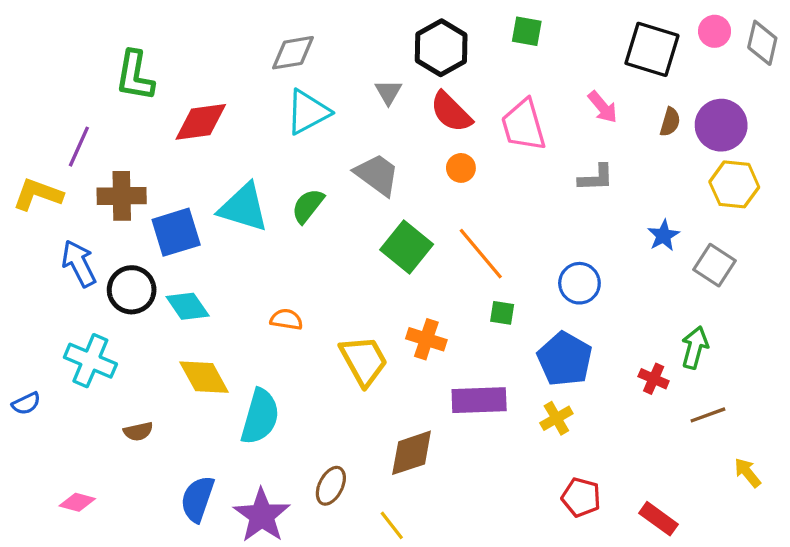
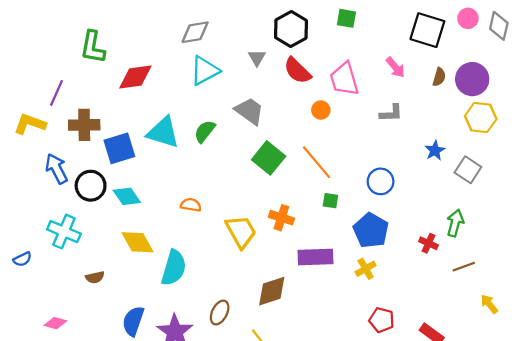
orange circle: (461, 168) -> (321, 110), moved

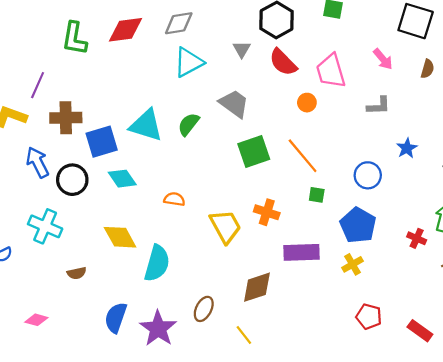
red diamond: (135, 77) -> (126, 30), moved
blue star: (435, 151) -> (407, 148), moved
green square: (269, 158) -> (254, 151), turned 32
cyan diamond: (127, 196) -> (122, 179), moved

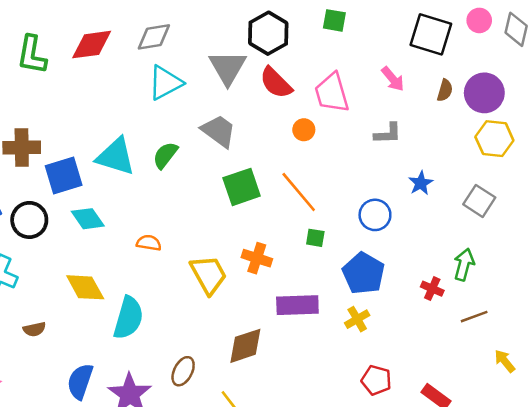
gray triangle: (242, 49) -> (228, 67), size x1.8

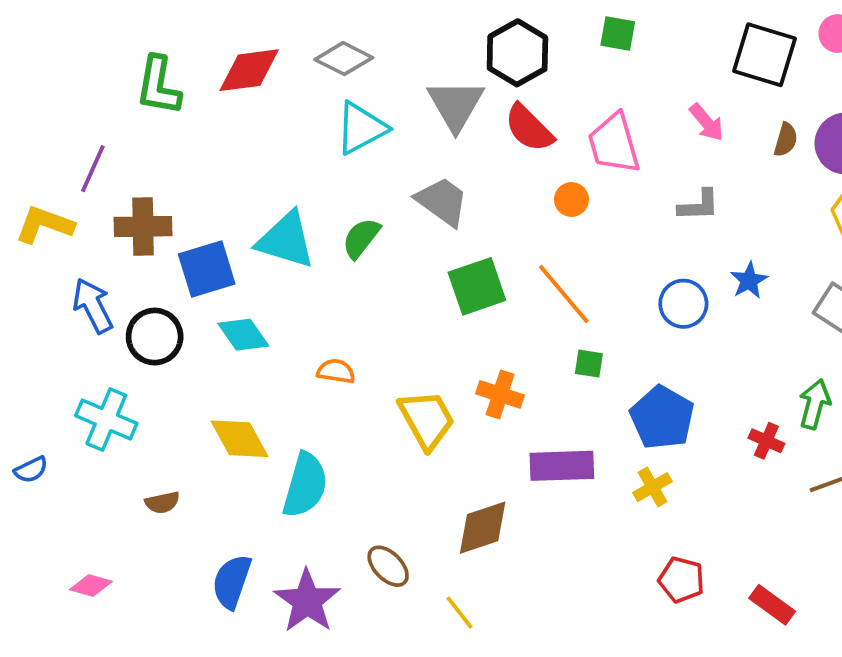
gray diamond: (154, 37) -> (344, 59), turned 36
blue circle: (375, 215) -> (683, 304), moved
brown ellipse: (183, 371) -> (388, 566), turned -72

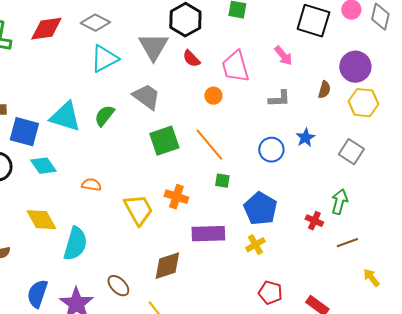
red semicircle: (529, 128) -> (191, 59), size x0.7
brown semicircle: (786, 140) -> (324, 90), moved
blue square: (207, 269) -> (24, 132), turned 32

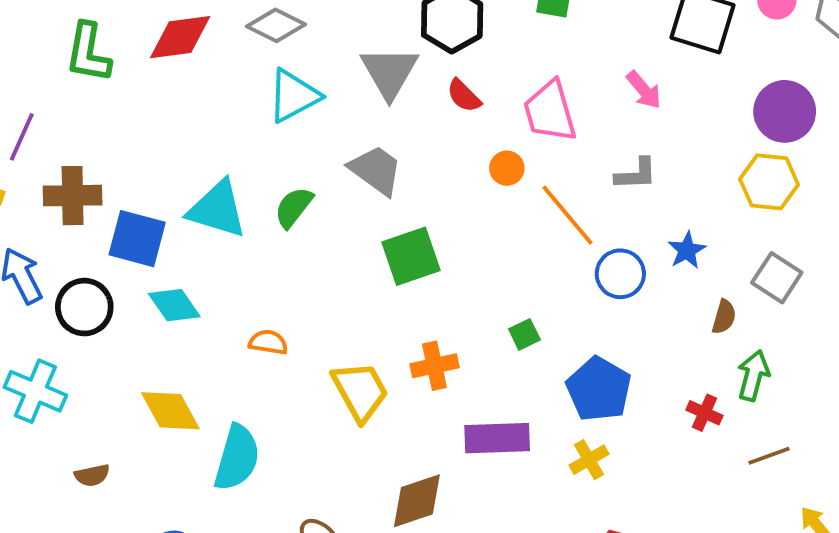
brown semicircle: (324, 90) -> (724, 317), moved
yellow hexagon: (363, 103) -> (769, 182), moved
orange line: (209, 145) -> (568, 215), moved
green square: (222, 181) -> (524, 334), turned -35
orange cross: (176, 197) -> (434, 366), turned -30

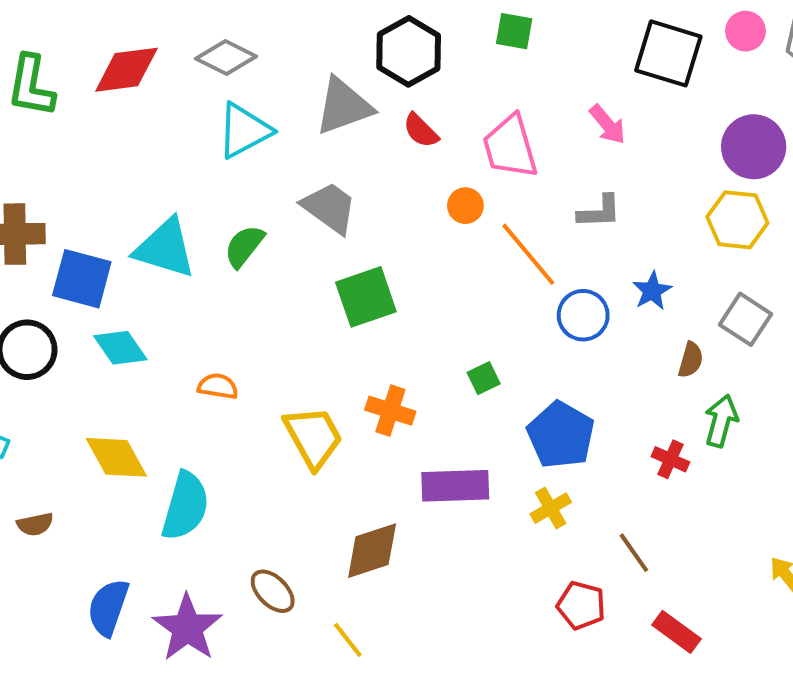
gray triangle: (389, 72) -> (344, 106), turned 40
orange cross: (434, 366) -> (390, 411), turned 30
brown line: (769, 456) -> (634, 553), moved, turned 75

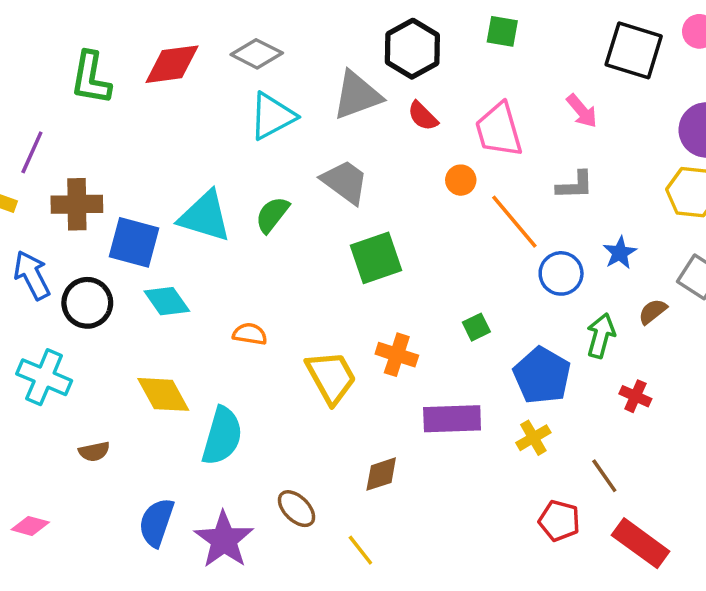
brown semicircle: (691, 360) -> (653, 311), turned -144
green arrow: (721, 421) -> (601, 336), moved
brown diamond: (372, 551) -> (381, 474), size x0.7
red rectangle: (677, 632) -> (641, 543), size x1.4

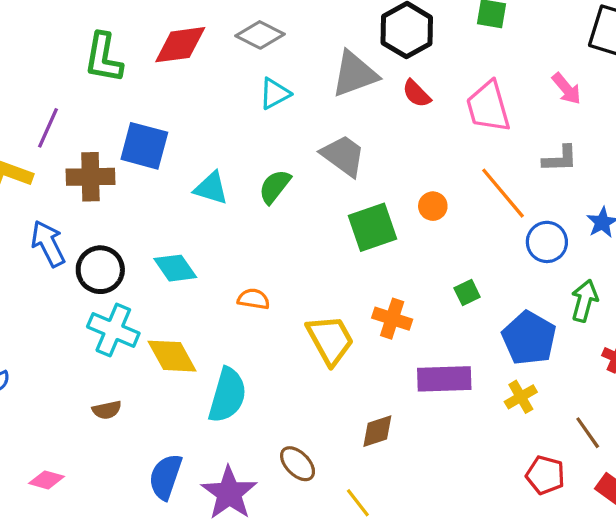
cyan triangle: (272, 116) -> (275, 94), size x0.7
orange circle: (461, 180) -> (433, 206), moved
cyan triangle: (205, 216) -> (211, 188), size x0.7
blue square: (134, 242) -> (144, 146), moved
cyan cross: (44, 377) -> (113, 330), moved

